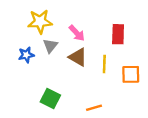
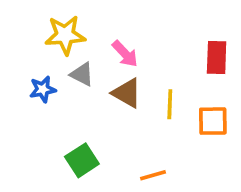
red rectangle: (118, 34) -> (217, 57), moved
gray triangle: (50, 46) -> (82, 74), turned -42
green square: (50, 99) -> (82, 160), turned 30

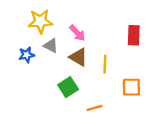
orange square: (213, 121) -> (131, 87), moved
green square: (82, 160) -> (68, 87), moved

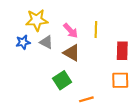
red rectangle: (134, 35) -> (122, 51), moved
blue star: (27, 55) -> (23, 42), moved
yellow line: (105, 64) -> (96, 30), moved

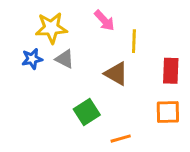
pink arrow: (71, 31) -> (104, 21), moved
brown triangle: (72, 53) -> (116, 74), moved

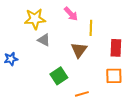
blue star: (32, 59) -> (11, 59), moved
brown triangle: (116, 74) -> (79, 50), turned 36

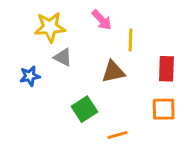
brown triangle: (79, 50) -> (113, 72), turned 42
blue star: (11, 59) -> (30, 76), moved

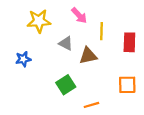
gray triangle: (63, 57) -> (66, 43), moved
red rectangle: (166, 69) -> (129, 42), moved

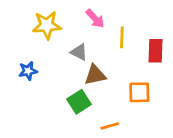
brown triangle: (88, 56) -> (95, 75), moved
orange square: (127, 85) -> (139, 92), moved

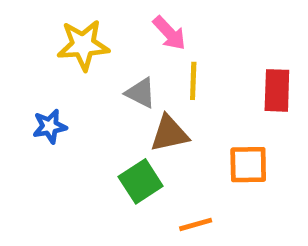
yellow line: (122, 37) -> (193, 81), moved

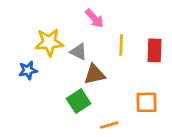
yellow star: (83, 45) -> (49, 42), moved
yellow line: (193, 81) -> (121, 45), moved
orange square: (248, 165) -> (147, 102), moved

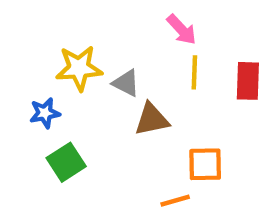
pink arrow: (95, 18) -> (182, 30), moved
green square: (79, 101) -> (66, 162), moved
orange square: (147, 102) -> (205, 164), moved

